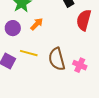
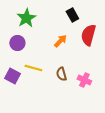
orange arrow: (37, 24) -> (60, 41), moved
brown semicircle: (57, 59) -> (61, 74), size x0.6

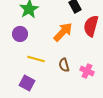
orange arrow: (60, 41) -> (63, 32), size x1.5
purple square: (12, 76) -> (27, 83), moved

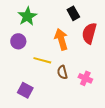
orange arrow: (63, 32) -> (61, 39), turned -60
yellow line: (36, 59) -> (42, 60), moved

